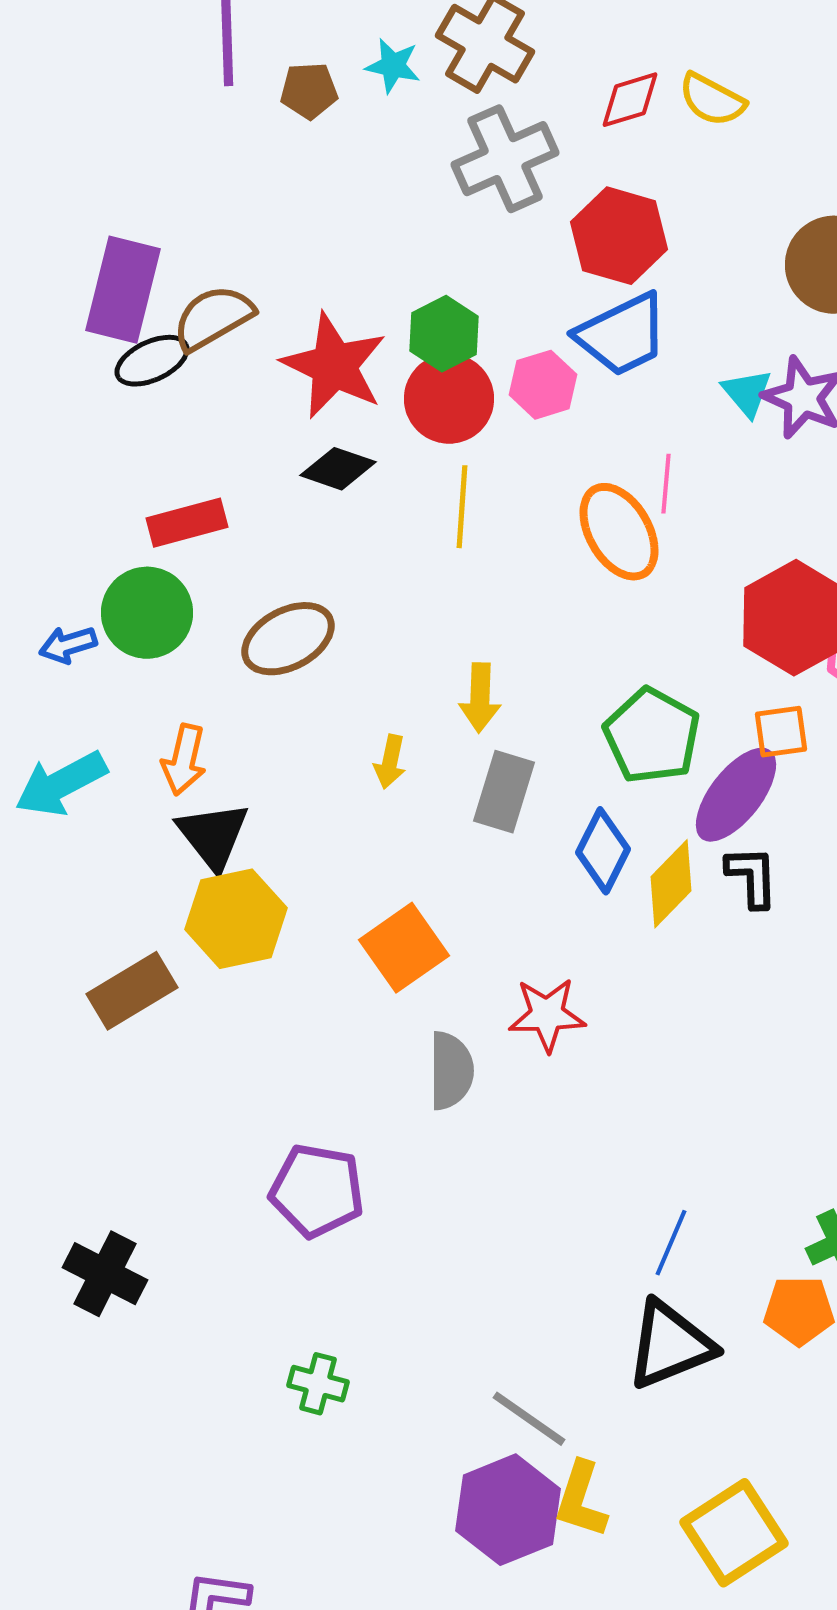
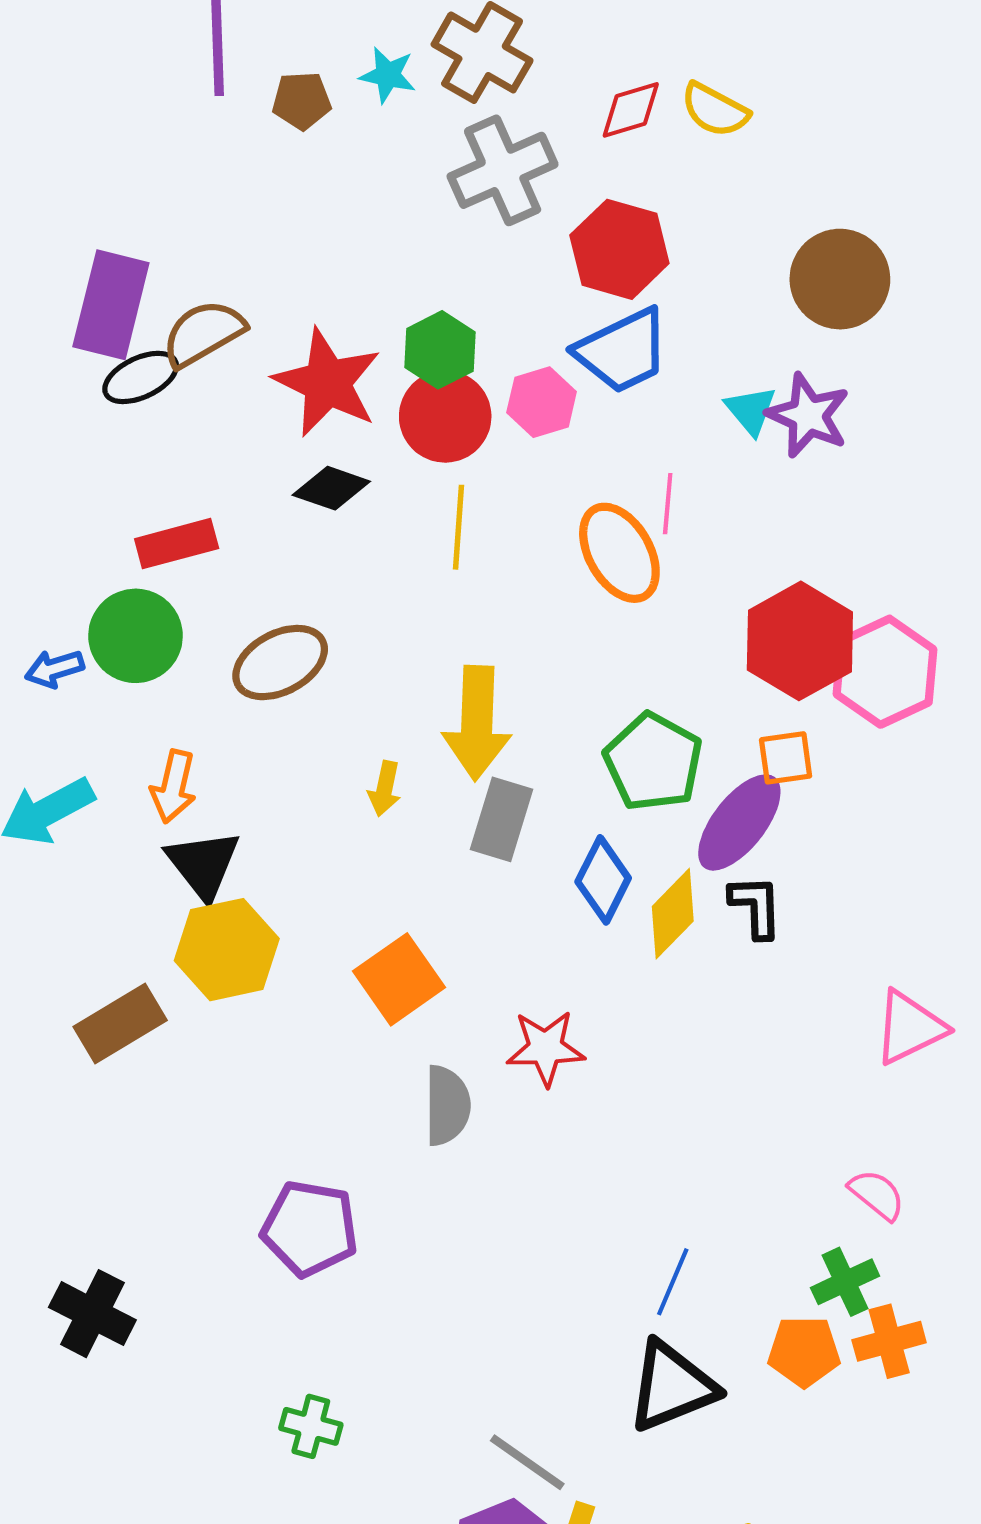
yellow arrow: (480, 698) -> (477, 723), size x1.6

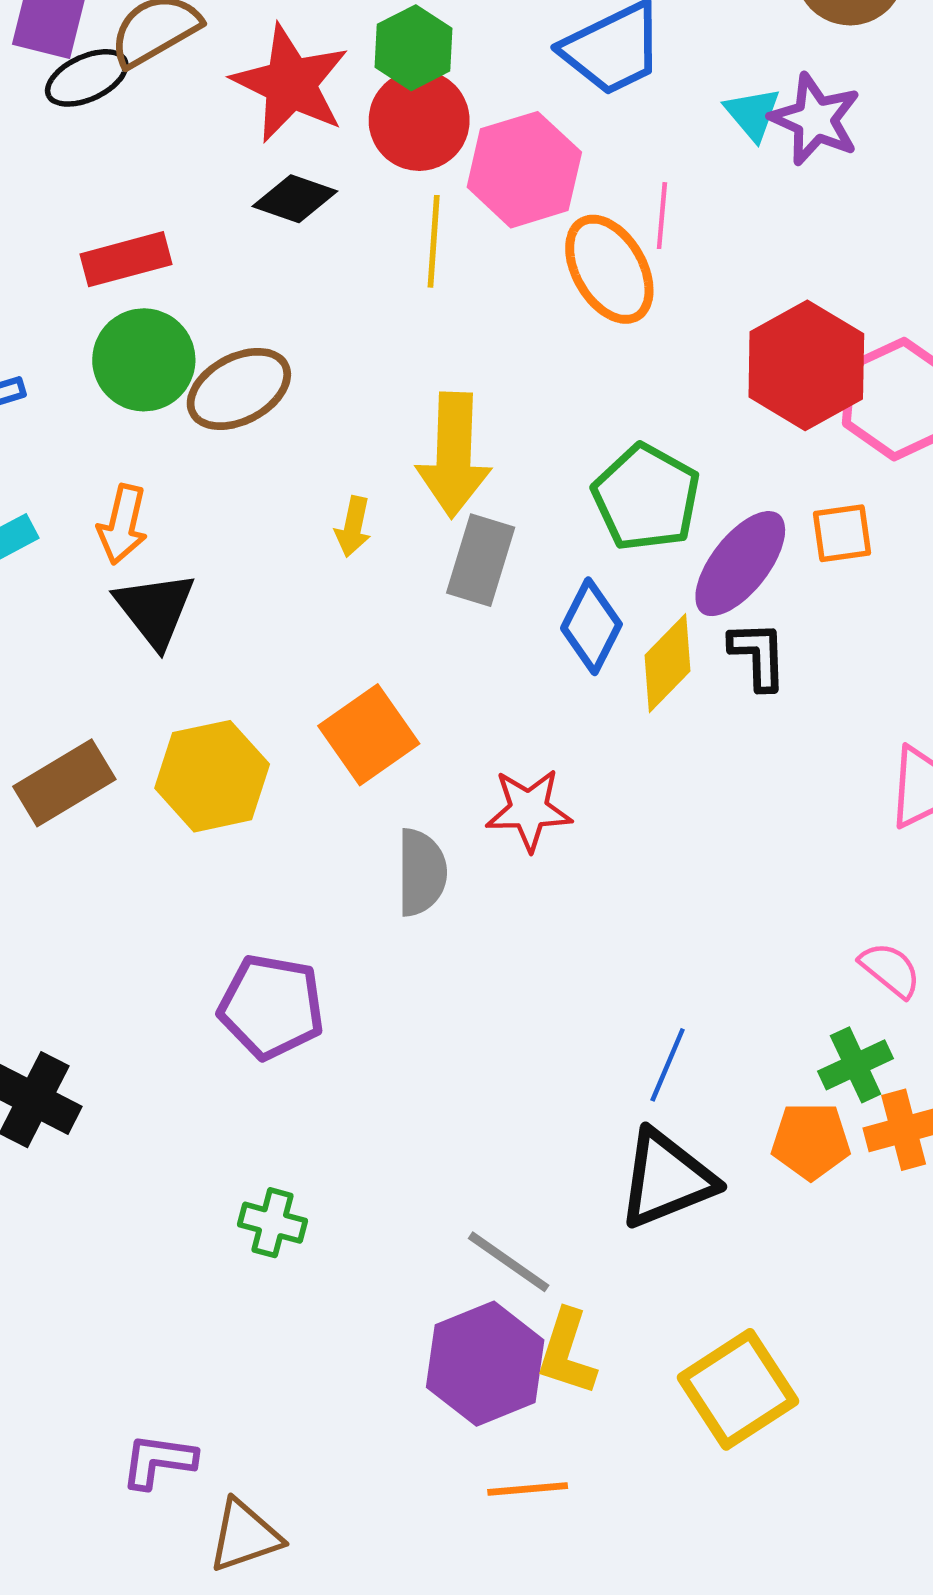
pink hexagon: (542, 402) -> (524, 170), moved, size x1.5
green circle: (136, 636) -> (144, 360), moved
orange square: (786, 758) -> (842, 533), moved
yellow hexagon: (227, 950) -> (212, 776), moved

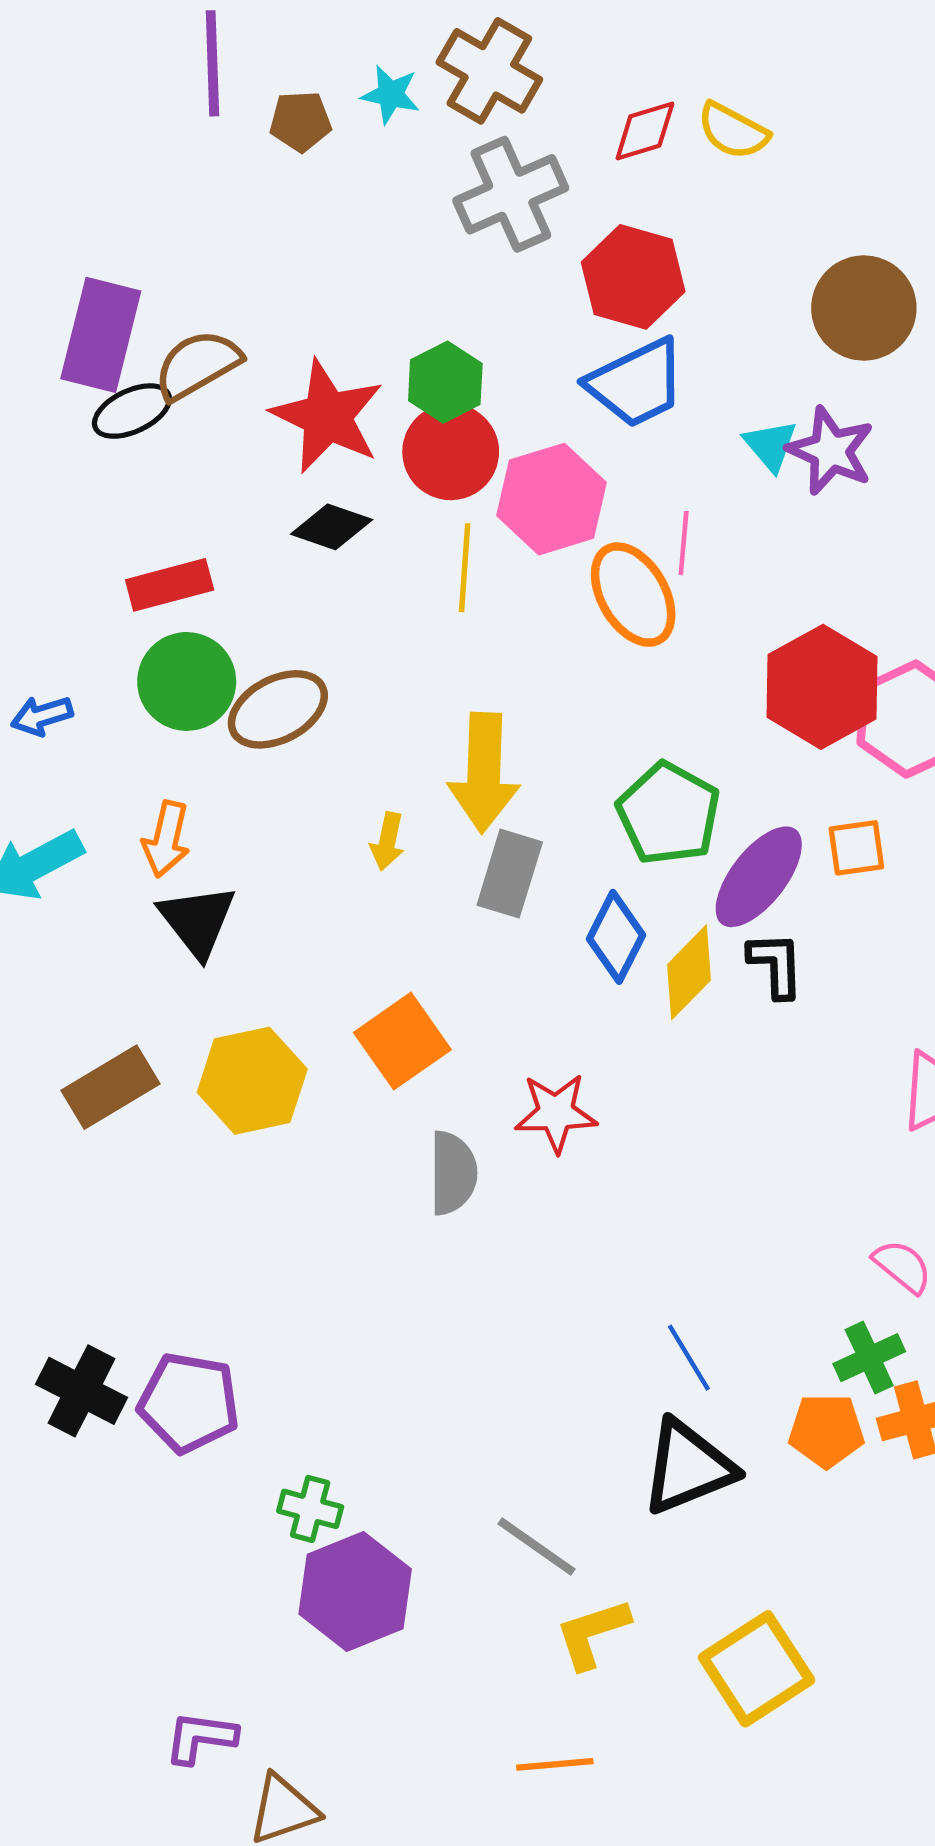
purple pentagon: (271, 1007) -> (189, 1403), moved
blue line: (668, 1065) -> (689, 1358), turned -54
yellow L-shape: (567, 1352) -> (592, 1633), turned 54
purple hexagon: (485, 1364) -> (355, 1592), moved

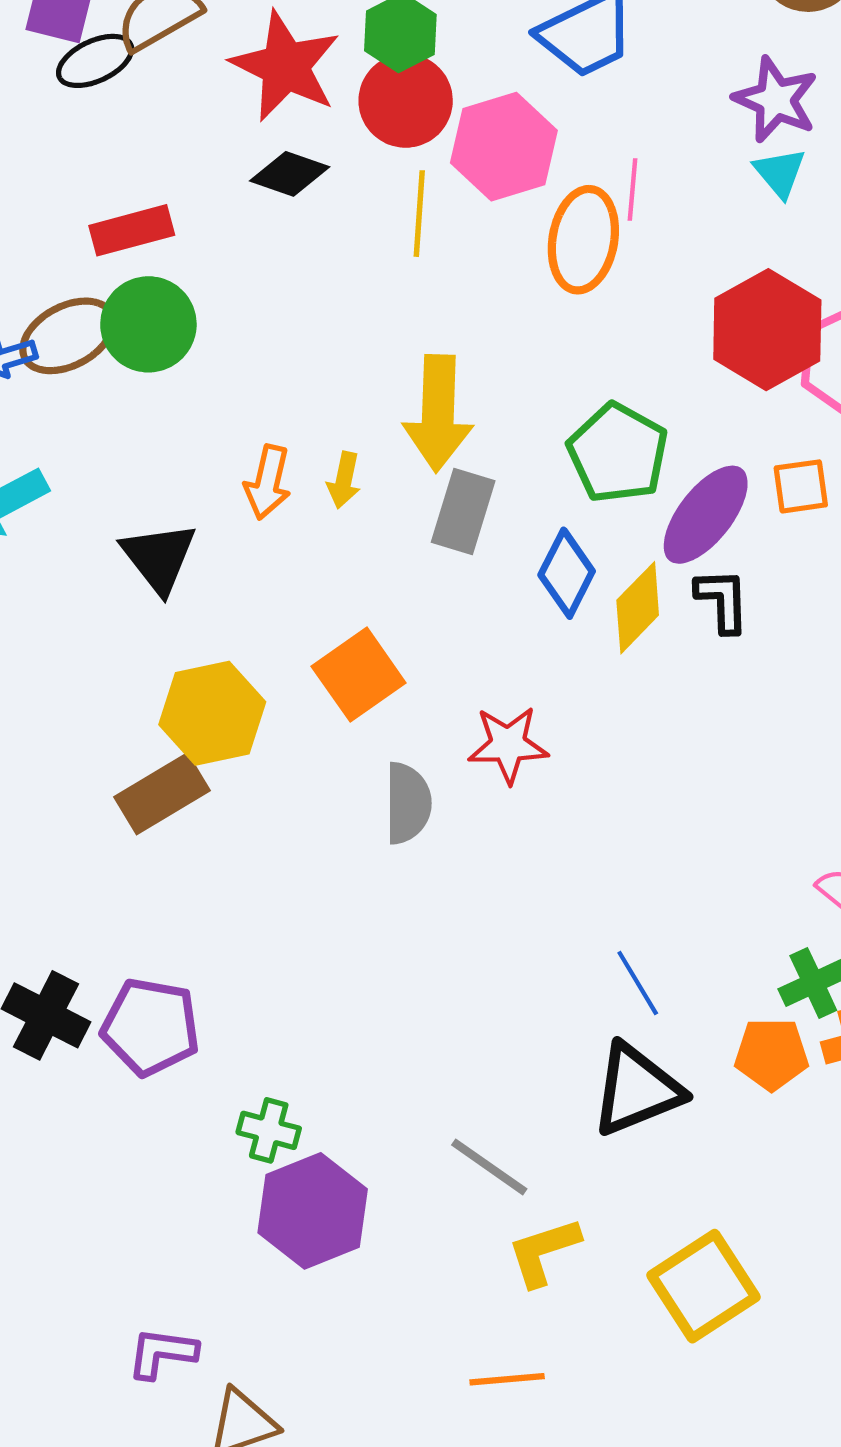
cyan triangle: (770, 445) -> (780, 173), moved
orange ellipse: (633, 595) -> (583, 240), turned 40
brown ellipse: (278, 709) -> (68, 336), moved
orange arrow: (166, 839) -> (268, 482), moved
brown rectangle: (110, 1087) -> (162, 794), moved

